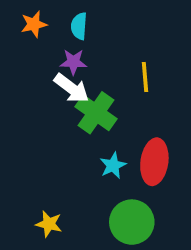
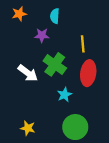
cyan semicircle: (79, 26) -> (55, 16), moved
white arrow: (71, 88) -> (28, 73), moved
red ellipse: (154, 162) -> (88, 73), moved

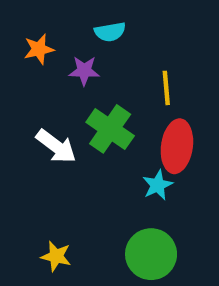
orange star: (19, 14) -> (39, 49), moved
cyan semicircle: (55, 16) -> (110, 32), turned -104
cyan star: (64, 95) -> (158, 185), moved

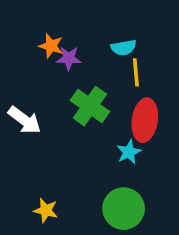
cyan semicircle: (110, 32) -> (124, 48), moved
orange star: (39, 49) -> (51, 46), moved, turned 30
white arrow: (56, 146) -> (25, 120), moved

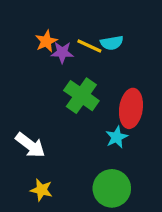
orange star: (51, 46) -> (46, 41), turned 30
yellow line: (136, 72) -> (89, 46), moved, turned -60
white arrow: (25, 120) -> (30, 145), moved

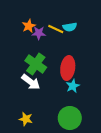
green cross: (81, 96) -> (36, 64), moved
red ellipse: (131, 108) -> (68, 68), moved
white arrow: (30, 145) -> (31, 82), moved

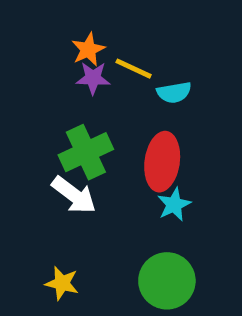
orange star: (29, 26) -> (88, 49), moved
cyan semicircle: (70, 27) -> (174, 92), moved
green cross: (36, 64) -> (86, 152), turned 30

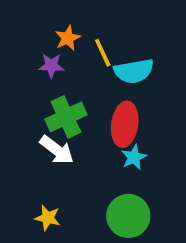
yellow line: (134, 69) -> (103, 53), turned 40
purple star: (93, 78) -> (51, 66), moved
cyan semicircle: (174, 92) -> (134, 71), size x1.5

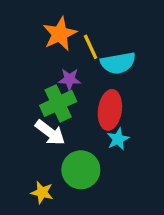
orange star: (68, 38) -> (60, 34), size x1.5
purple star: (51, 66) -> (69, 79), moved
green circle: (128, 216) -> (81, 170), moved

